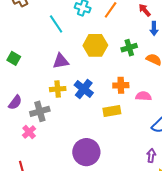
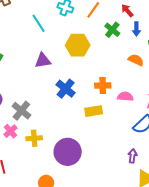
green cross: (129, 48) -> (112, 30), moved, turned -35
yellow cross: (58, 89) -> (34, 138), moved
gray cross: (40, 111) -> (21, 111), turned -36

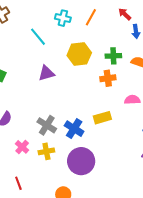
green cross: (112, 30) -> (113, 56), moved, turned -35
orange cross: (103, 85) -> (108, 78), moved
blue cross: (66, 89) -> (74, 129), moved
gray cross: (21, 111) -> (47, 125), moved

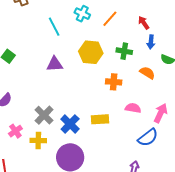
green cross: (113, 56) -> (124, 51), moved

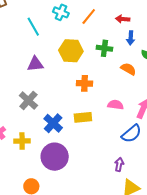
red arrow: (144, 23) -> (123, 19), turned -48
orange cross: (114, 82) -> (85, 83), moved
gray cross: (44, 115) -> (28, 100), moved

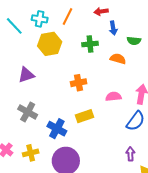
cyan line: (33, 27) -> (14, 26), moved
yellow hexagon: (71, 51) -> (50, 44), moved

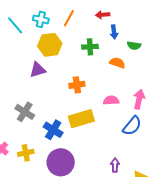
purple triangle: (26, 75) -> (38, 70), moved
yellow rectangle: (85, 116) -> (81, 119), size x1.4
purple arrow: (130, 154) -> (115, 165), moved

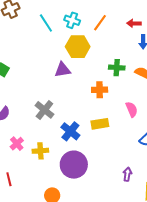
green cross: (90, 47) -> (117, 68), moved
pink semicircle: (111, 100) -> (132, 109), turned 63
yellow rectangle: (81, 119) -> (100, 124), size x0.7

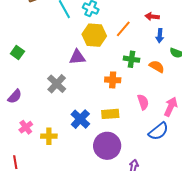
orange line: (100, 23) -> (123, 29), moved
gray cross: (44, 110) -> (57, 84), moved
purple circle: (74, 165) -> (107, 146), moved

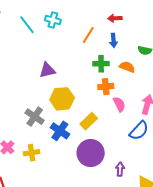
yellow hexagon: (94, 35) -> (62, 99), moved
blue arrow: (160, 36) -> (113, 40), moved
orange cross: (113, 80) -> (106, 87), moved
gray cross: (57, 84) -> (35, 117), moved
yellow rectangle: (110, 114) -> (89, 121), turned -30

